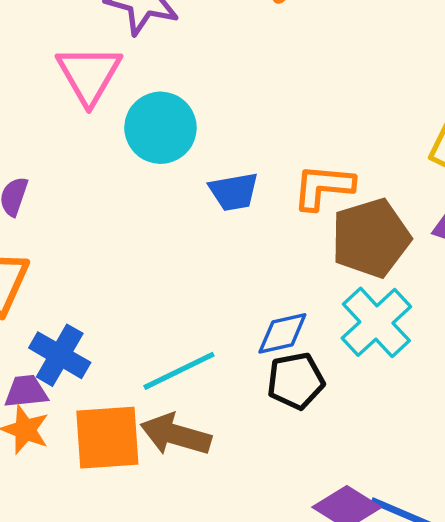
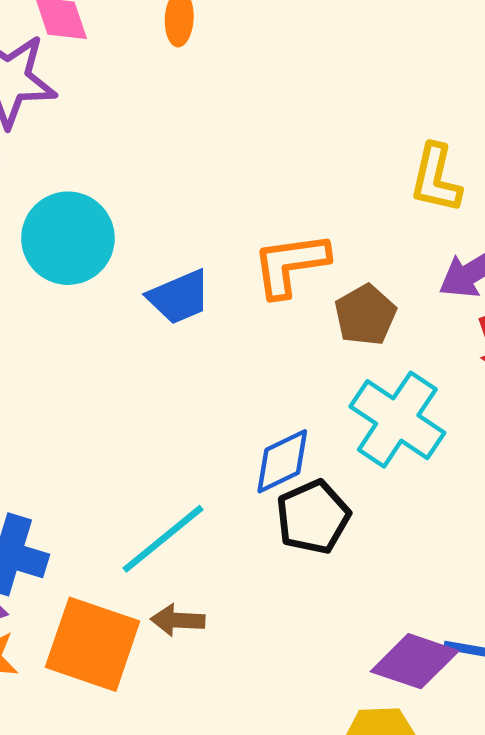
brown pentagon: (371, 238) -> (365, 315), size x0.6
brown arrow: (176, 435) -> (178, 620), size x0.6
orange square: (107, 438) -> (93, 644), turned 36

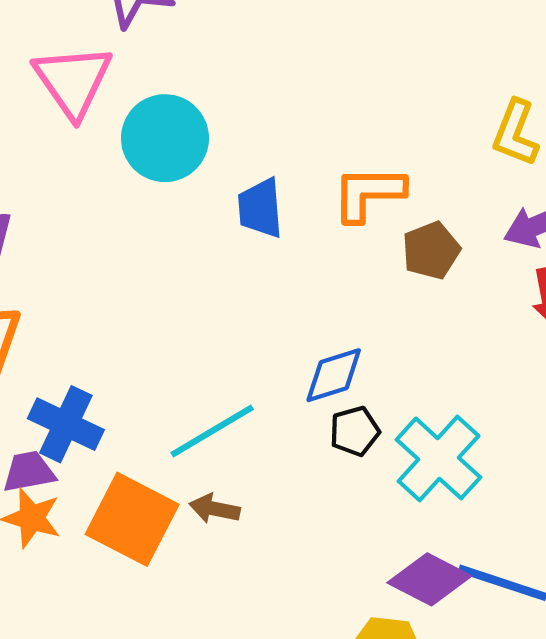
blue trapezoid: (179, 297) -> (260, 208), turned 100
cyan cross: (397, 420) -> (439, 458), moved
black pentagon: (313, 517) -> (355, 431), size x0.7

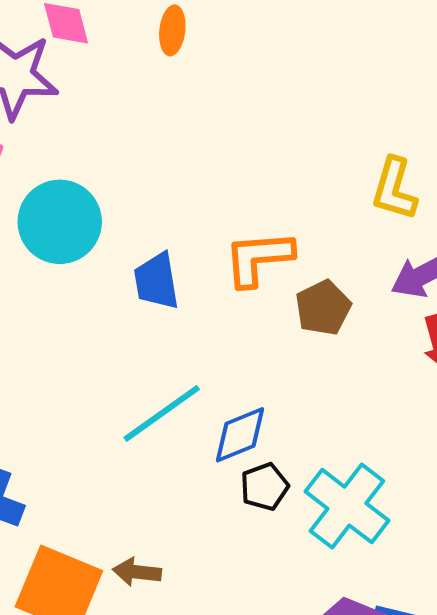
cyan line: (212, 431) -> (162, 413), moved

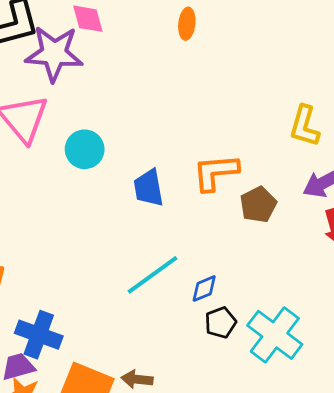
orange ellipse: (172, 30) -> (187, 24), moved
cyan circle: (60, 222) -> (85, 149), size x0.7
blue diamond: (240, 435) -> (204, 289), size x0.7

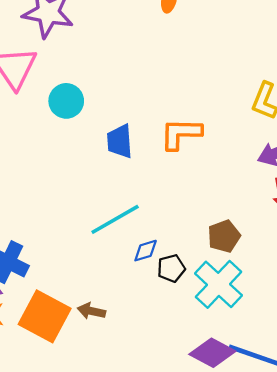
brown pentagon: (258, 205) -> (224, 236), moved
blue diamond: (204, 289) -> (146, 251), moved

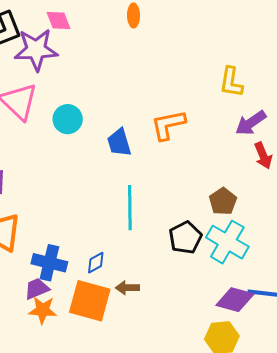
cyan line: (115, 219) -> (130, 208), turned -48
blue diamond: (146, 251) -> (96, 263), moved
black pentagon: (171, 268) -> (185, 238), size x1.4

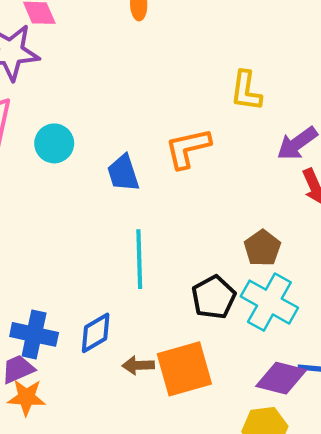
yellow L-shape: (231, 82) -> (246, 91), moved
blue diamond: (96, 263) -> (96, 333), size x1.4
orange square: (90, 301) -> (184, 369), moved, turned -30

